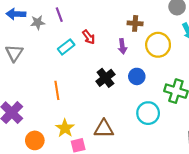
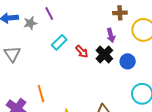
red arrow: (89, 37) -> (82, 52), moved
black cross: (105, 78) -> (104, 54), moved
orange line: (57, 90) -> (41, 93), moved

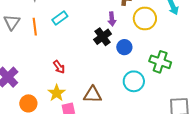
red arrow: (82, 52) -> (59, 67), moved
orange line: (41, 93) -> (35, 27), moved

